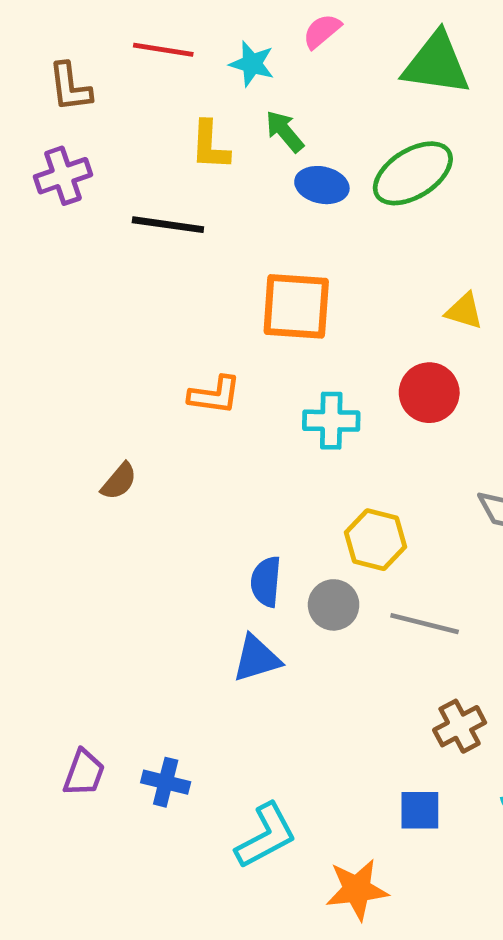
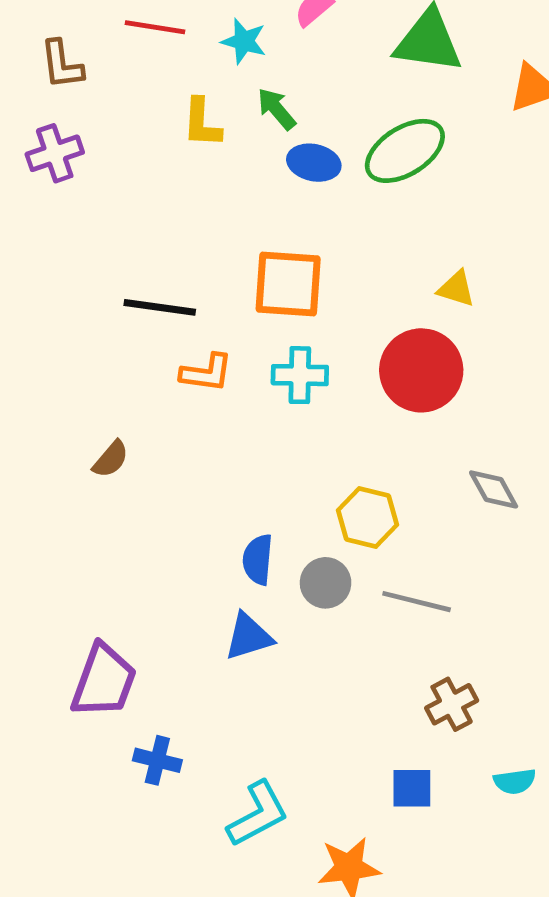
black line: (168, 225) -> (160, 307), moved
red circle: (429, 393) -> (421, 370), size x1.4
cyan cross: (331, 421) -> (300, 375), moved
purple trapezoid: (84, 773) -> (104, 681), moved, size x1.6

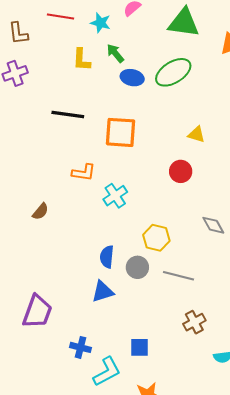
black line: (160, 307) -> (68, 114), moved
red circle: (421, 370) -> (181, 171), size x0.6
cyan cross: (300, 375) -> (115, 196), moved, turned -35
blue cross: (157, 760) -> (80, 347), moved
blue square: (412, 788) -> (140, 347), moved

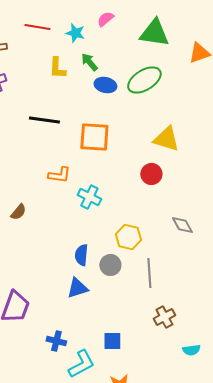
yellow triangle: (196, 135) -> (166, 139), size x1.6
cyan cross: (115, 196) -> (89, 197), turned -30
gray line: (179, 276) -> (149, 273), turned 72

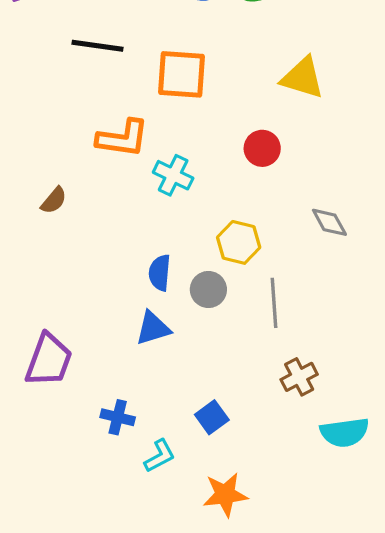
red circle: (151, 174) -> (262, 148), moved
orange L-shape: (59, 175) -> (123, 138), size x1.4
blue square: (112, 341) -> (212, 417), turned -36
cyan semicircle: (191, 350) -> (345, 432), size x1.6
cyan L-shape: (81, 364) -> (160, 456), size x0.7

